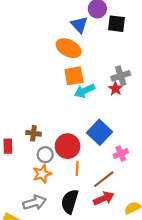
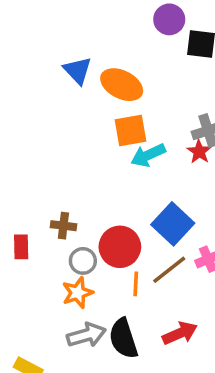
blue triangle: (79, 25) -> (78, 71), moved
brown line: (104, 179) -> (169, 270), moved
black semicircle: (70, 201) -> (123, 338), turned -35
gray arrow: (35, 203) -> (86, 335), moved

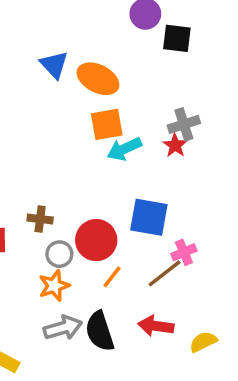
blue square: (173, 224) -> (149, 217), turned -33
brown line: (169, 270) -> (165, 273), moved
orange line: (136, 284) -> (112, 277), turned 35
red arrow: (180, 333) -> (156, 326), turned -148

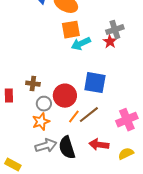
pink cross: (184, 252) -> (127, 120), moved, size x1.5
brown line: (165, 273) -> (89, 115), moved

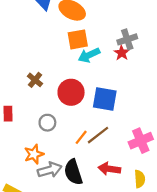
brown cross: (33, 84) -> (35, 80), moved, turned 32
red circle: (65, 96) -> (71, 92), moved
orange star: (41, 122) -> (34, 154), moved
yellow semicircle: (126, 154) -> (140, 179), turned 112

